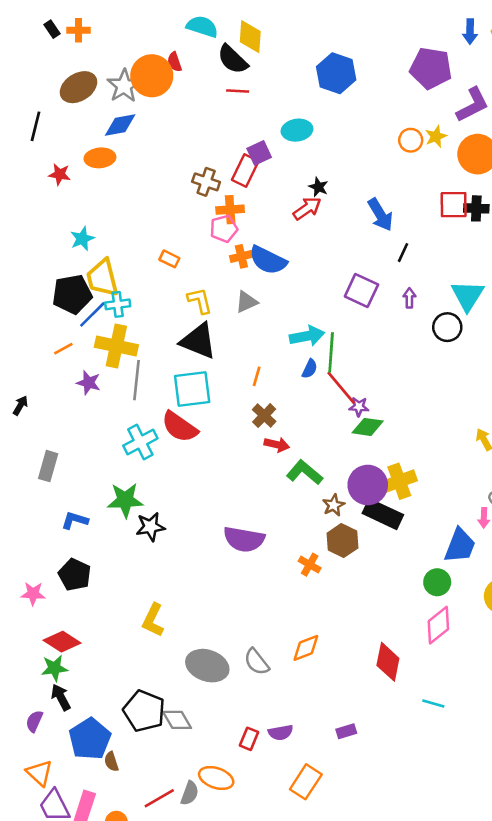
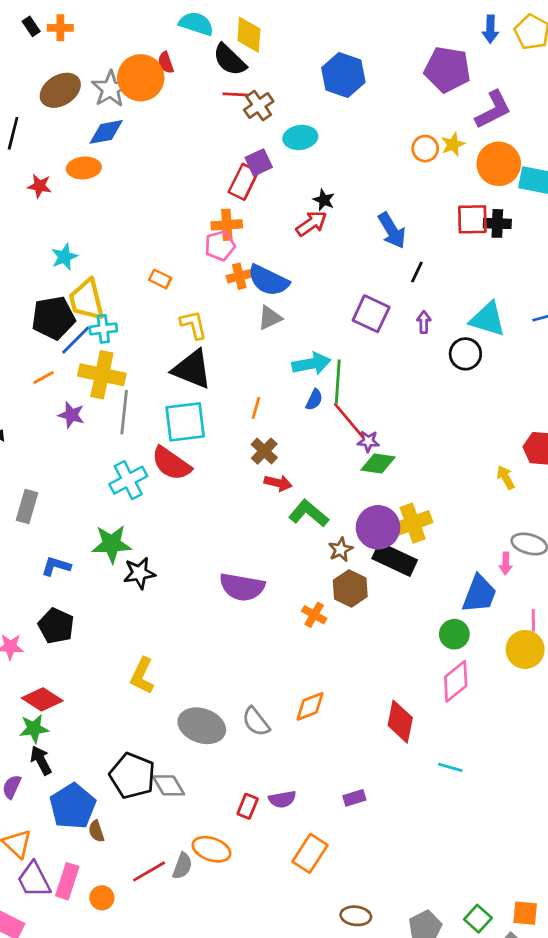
brown cross: (206, 182) -> (259, 106), moved, turned 36
cyan triangle: (467, 296) -> (488, 319), turned -45
gray triangle: (246, 302) -> (270, 318), moved

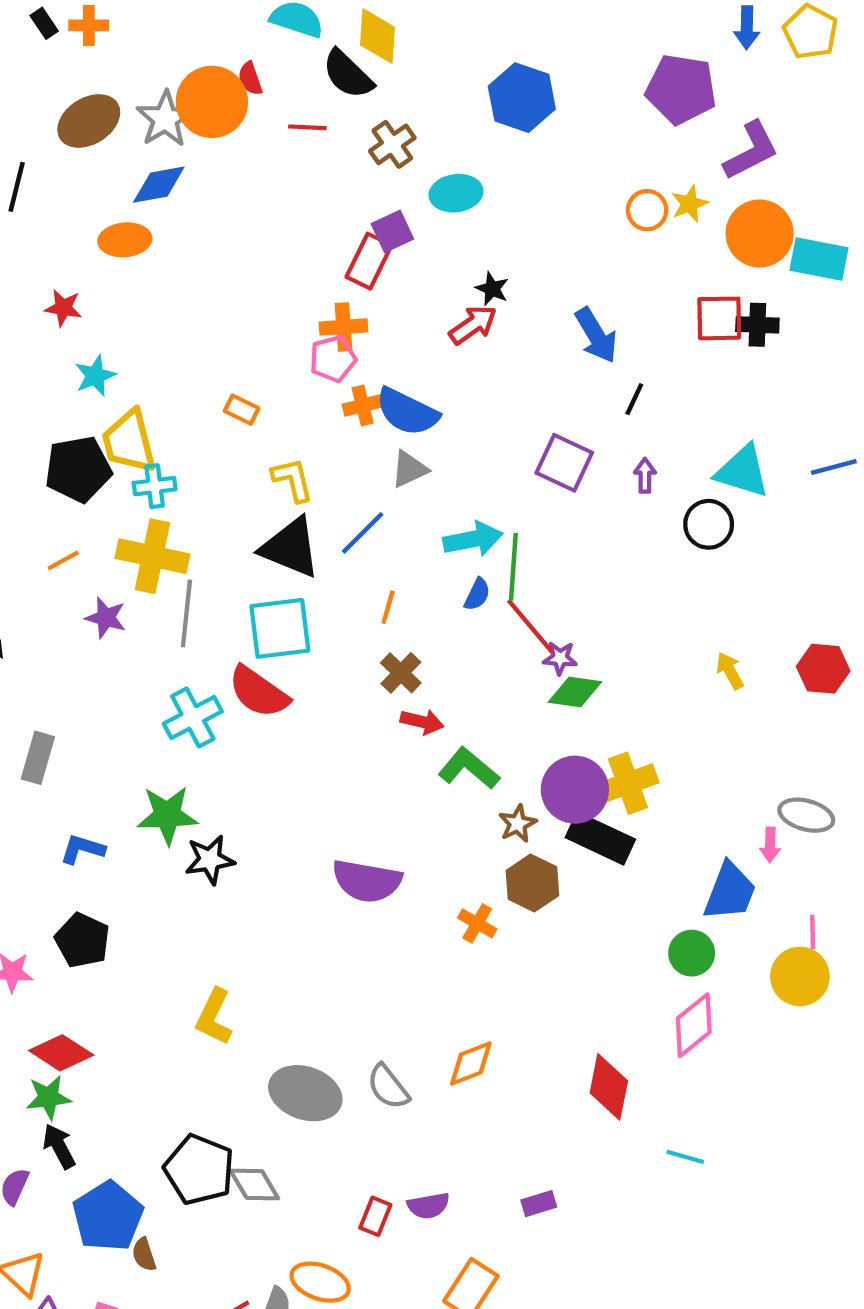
red line: (235, 94) -> (307, 127), moved
red star: (39, 186) -> (63, 308), moved
blue line: (76, 340) -> (363, 533), moved
yellow arrow: (506, 477) -> (730, 671), moved

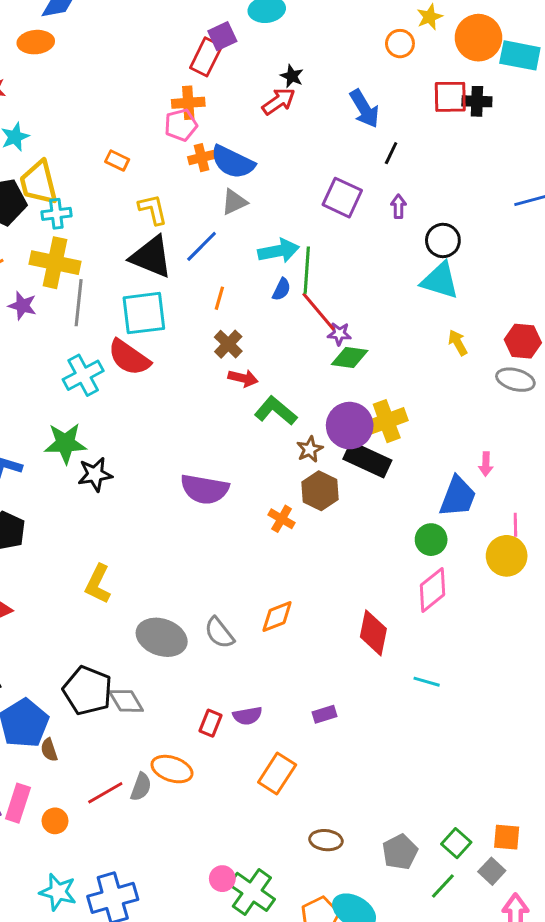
orange circle: (647, 210) -> (400, 44), moved
cyan triangle: (743, 471) -> (440, 280), moved
gray ellipse: (806, 815) -> (515, 380), moved

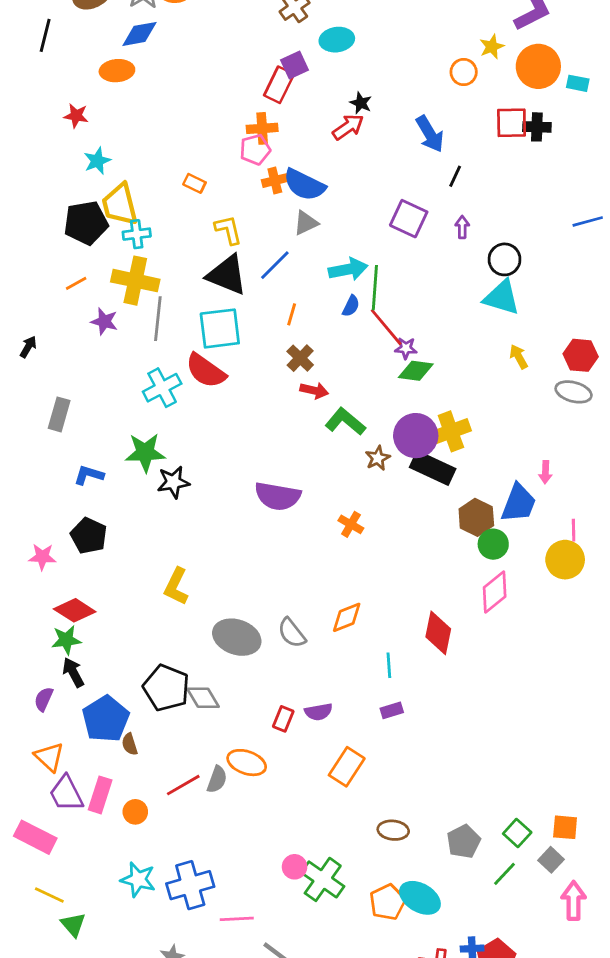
cyan rectangle: (520, 55) -> (578, 83), size x0.6
brown hexagon: (320, 491) -> (476, 517), moved
cyan line: (427, 682) -> (389, 665), moved, turned 70

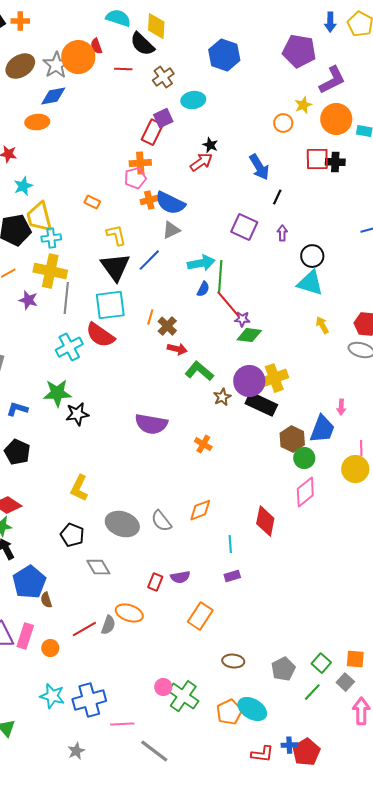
black triangle: (227, 275) -> (115, 267), turned 32
orange line: (292, 314) -> (150, 317), moved
black pentagon: (166, 688) -> (72, 535), moved, size x0.7

